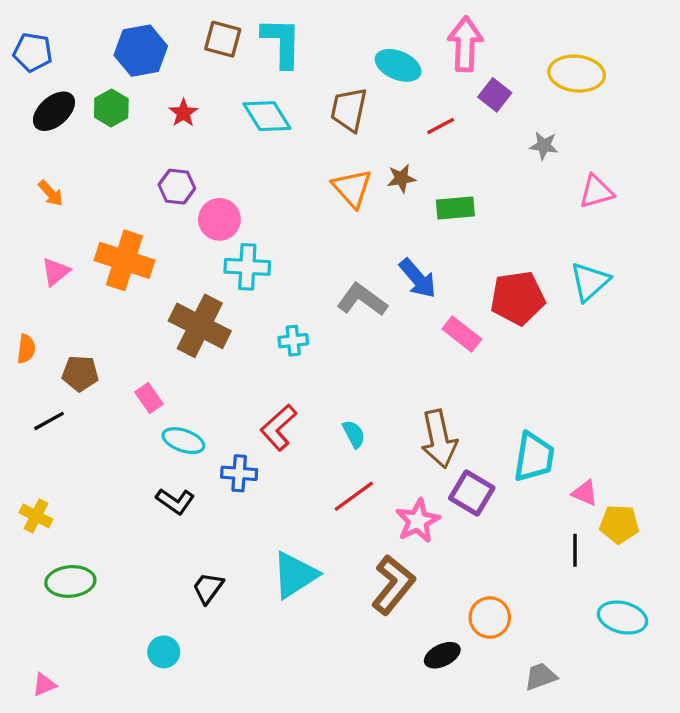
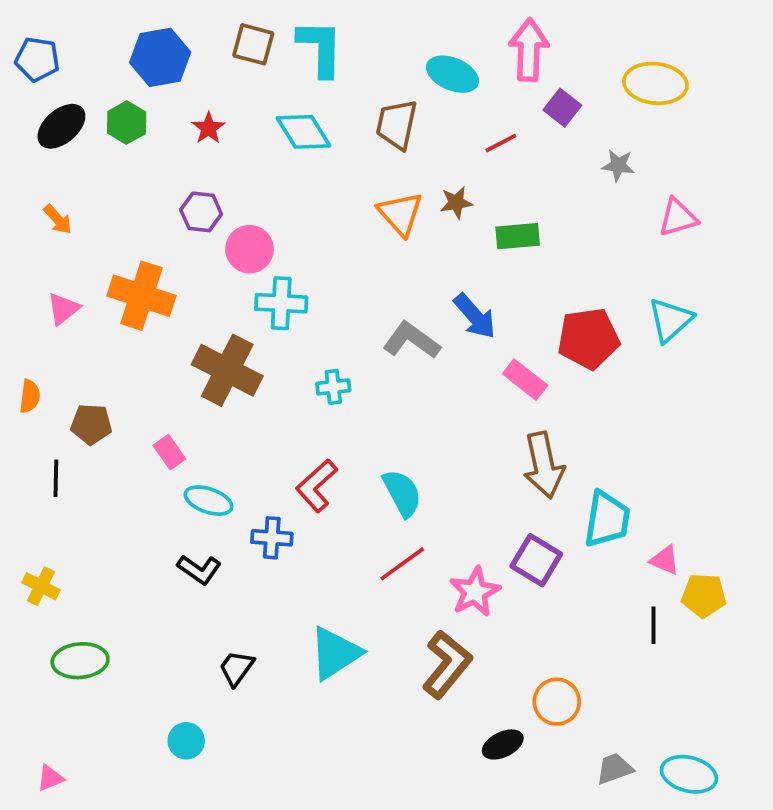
black line: (49, 421) -> (56, 478), turned -60
cyan semicircle: (354, 434) -> (402, 493), size x1.5
brown arrow: (439, 439) -> (544, 465), moved
cyan ellipse: (623, 618) -> (689, 774), moved

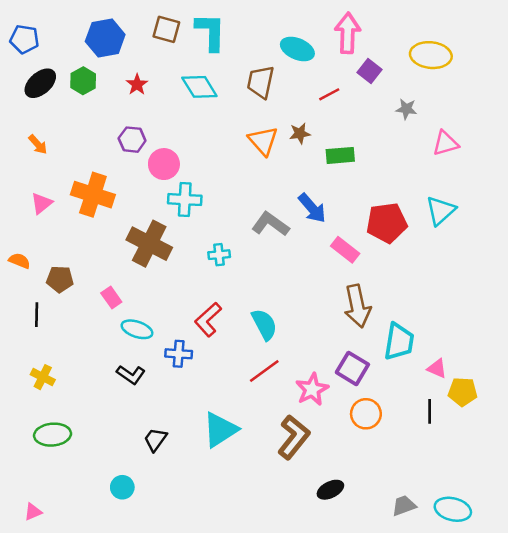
orange semicircle: (30, 396) -> (19, 261), turned -75
yellow cross: (41, 586) -> (43, 377), moved
orange circle: (557, 702) -> (366, 414), moved

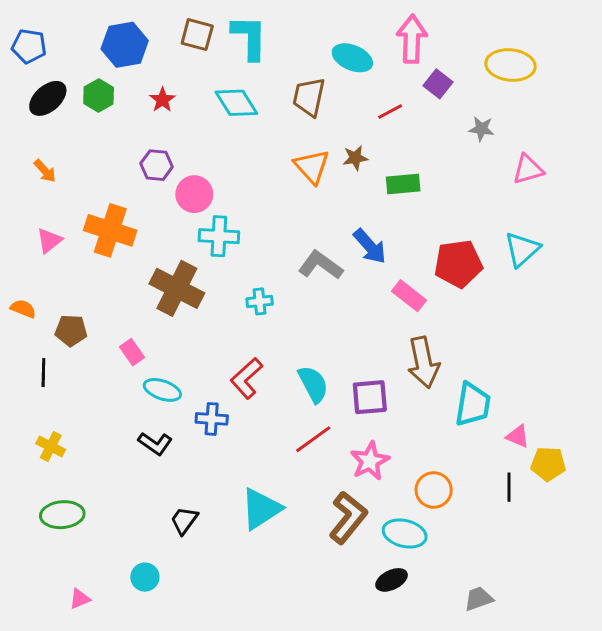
purple square: (352, 368) -> (370, 397), moved, turned -36
cyan ellipse: (453, 509) -> (405, 534), moved
pink triangle: (33, 512) -> (80, 599), moved

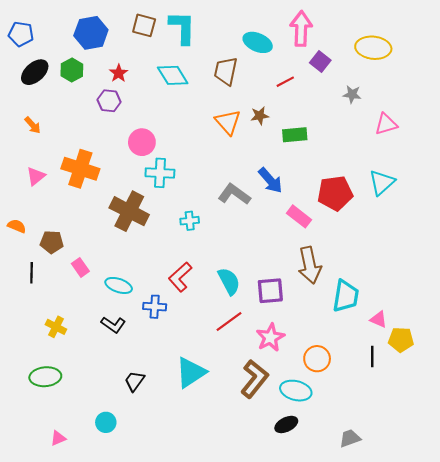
purple hexagon: (157, 165) -> (109, 101), moved
pink rectangle: (132, 352) -> (80, 267), moved
yellow cross: (51, 446) -> (56, 327), moved

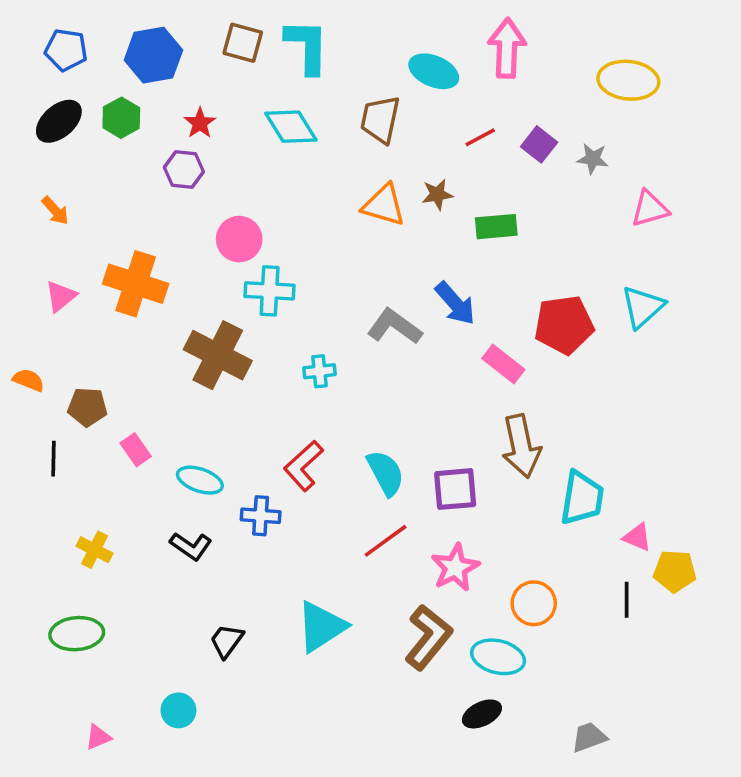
blue pentagon: (21, 34) -> (66, 50), moved
purple square: (320, 62) -> (539, 144), moved
orange triangle: (228, 122) -> (384, 205), turned -32

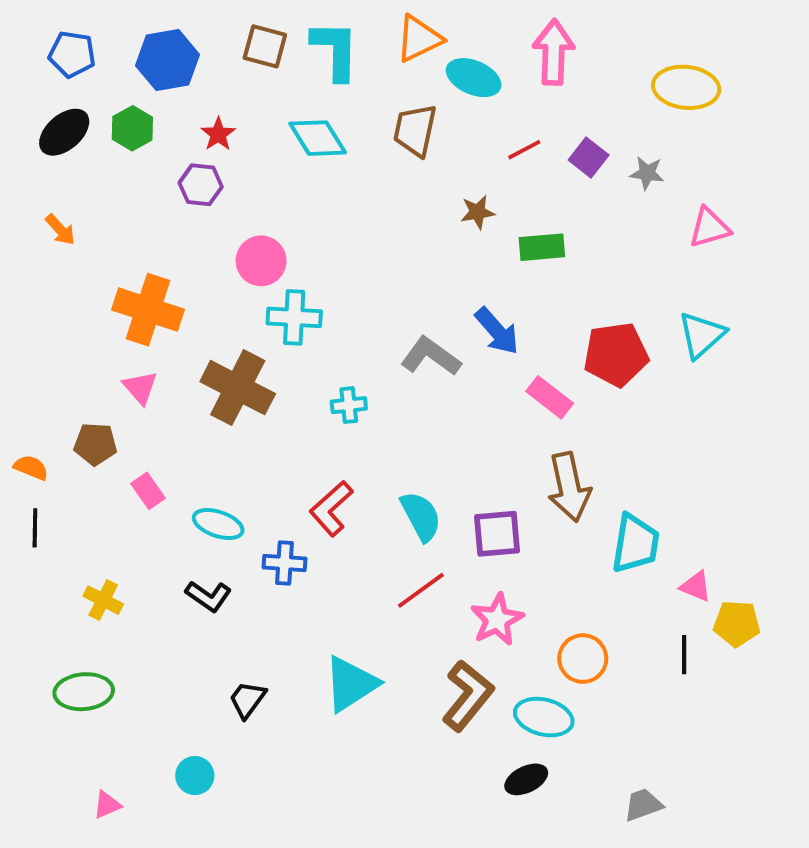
orange triangle: (384, 205) -> (419, 39), moved, turned -42
pink triangle: (61, 296) -> (140, 388), moved, turned -32
orange semicircle: (29, 380) -> (31, 467), moved
black line: (54, 459) -> (35, 528), moved

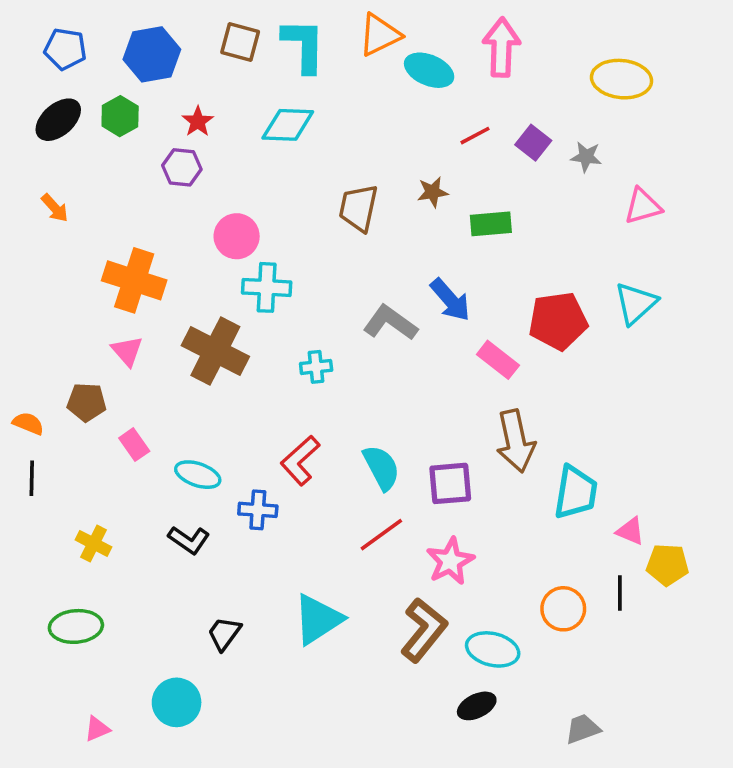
brown trapezoid: (415, 130) -> (358, 208), moved
cyan diamond: (318, 138) -> (288, 125), turned -56
orange circle: (583, 659) -> (563, 609), moved
cyan circle: (195, 776) -> (177, 702), size x1.4

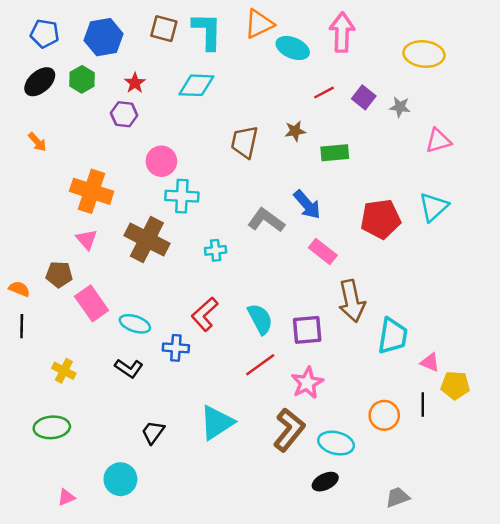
pink rectangle: (498, 360) -> (323, 252), moved
pink rectangle: (134, 445) -> (92, 303), size x1.6

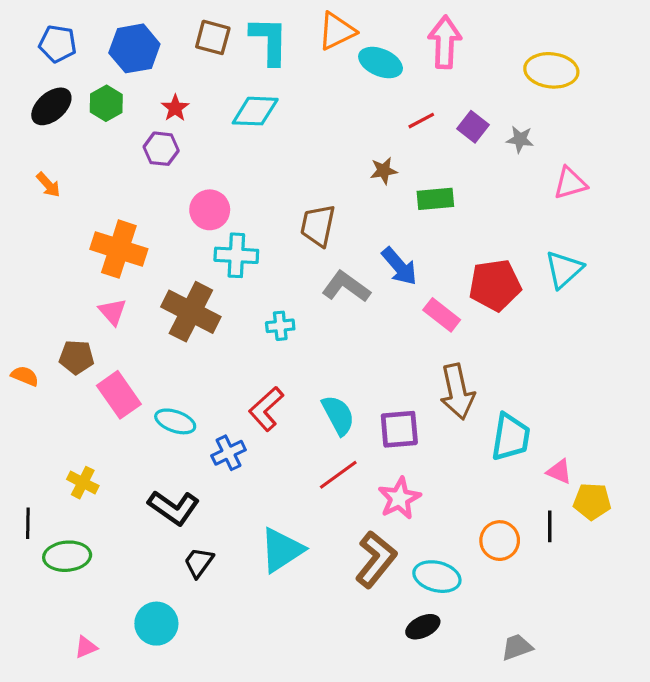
brown trapezoid: (244, 142) -> (318, 226), moved
pink rectangle: (323, 252) -> (442, 315), moved
black line: (22, 326) -> (28, 523), moved
blue cross: (176, 348) -> (229, 453), turned -30
black L-shape: (129, 368) -> (174, 508), moved, size x1.4

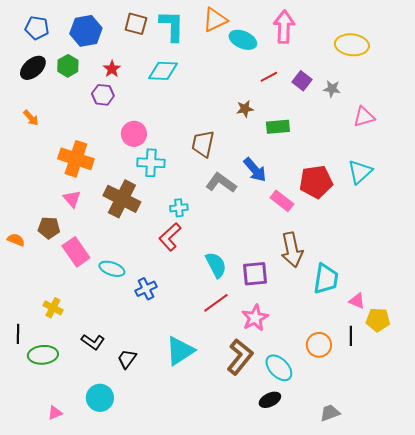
red L-shape: (266, 409) -> (170, 237), moved
black L-shape: (174, 508) -> (93, 342), moved, size x0.7
cyan ellipse: (437, 577) -> (279, 368), turned 32

